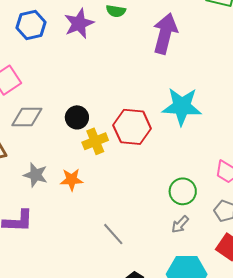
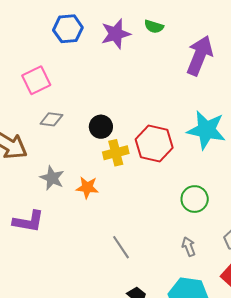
gray diamond: (27, 117) -> (51, 119), size x0.7
green circle: (183, 191) -> (195, 199), moved
gray arrow: (180, 224) -> (189, 247), turned 108

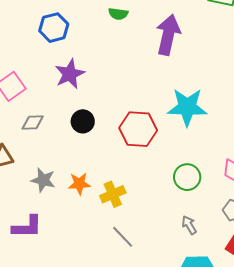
blue hexagon: (68, 29) -> (54, 28), moved
purple star: (116, 34) -> (70, 74), moved
yellow cross: (116, 153) -> (113, 194), moved

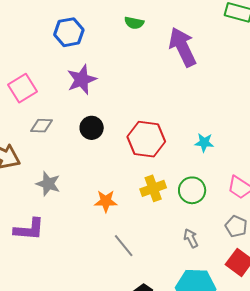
purple arrow: (168, 35) -> (183, 47), turned -42
cyan star: (187, 107) -> (204, 143), moved, size x0.5
orange star: (79, 184) -> (106, 201), moved
yellow cross: (113, 194) -> (153, 188), moved

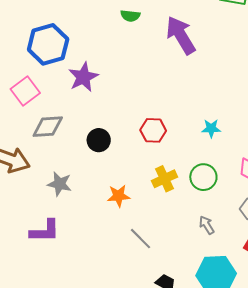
blue hexagon: (69, 32) -> (48, 44), moved, size x1.4
gray diamond: (42, 126) -> (48, 127), size x1.4
black circle: (92, 128) -> (99, 140), moved
red hexagon: (146, 139) -> (153, 130), size x0.7

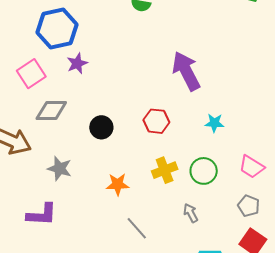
purple arrow: (181, 35) -> (186, 71), moved
purple star: (83, 77) -> (77, 63), moved, size x0.7
gray arrow: (207, 225) -> (191, 213), moved

